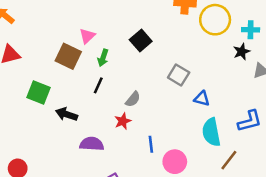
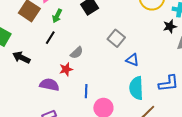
purple semicircle: (92, 144) -> (49, 85), moved

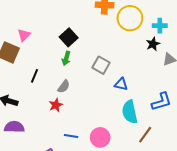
green arrow: (57, 16) -> (66, 58), moved
purple semicircle: (49, 85) -> (14, 127), moved
blue line: (86, 91) -> (71, 136), moved, turned -72

